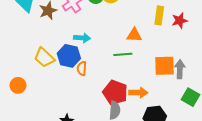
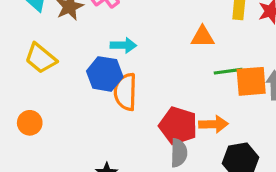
green line: (123, 54) -> (228, 71), moved
yellow trapezoid: (44, 58) -> (41, 58), moved
orange semicircle: (82, 68) -> (125, 92), size x1.6

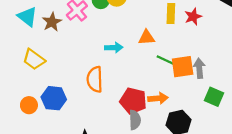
cyan arrow: (123, 45) -> (114, 48), moved
green line: (228, 71) -> (166, 60), turned 36
blue hexagon: (105, 74) -> (54, 98), moved

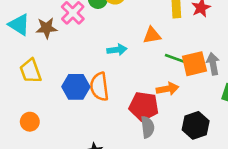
brown star: (52, 22) -> (46, 28), turned 30
yellow trapezoid: (34, 59) -> (30, 71), turned 40
blue hexagon: (54, 98) -> (76, 87), moved
orange arrow: (158, 98) -> (168, 89), moved

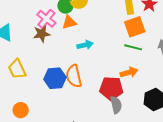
brown star: (46, 28) -> (42, 34), moved
orange triangle: (152, 35) -> (69, 22), moved
orange square: (194, 64) -> (135, 27), moved

